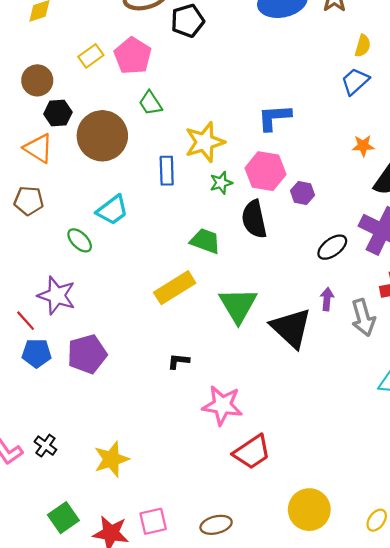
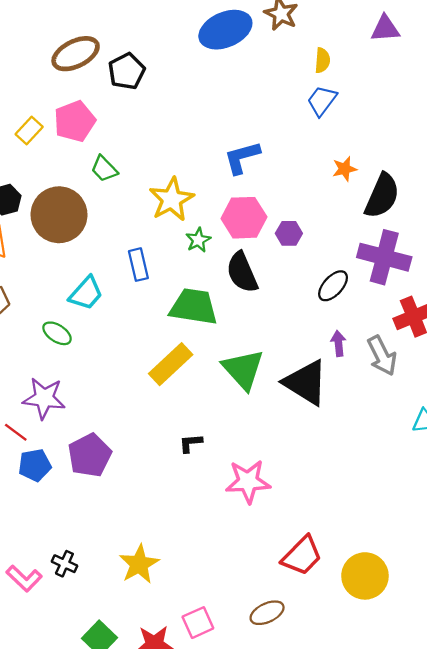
pink pentagon: (133, 56) -> (75, 121), turned 30
blue rectangle: (167, 171) -> (138, 265), moved
green trapezoid: (205, 241) -> (194, 307), size x1.4
red trapezoid: (252, 452) -> (302, 556), moved

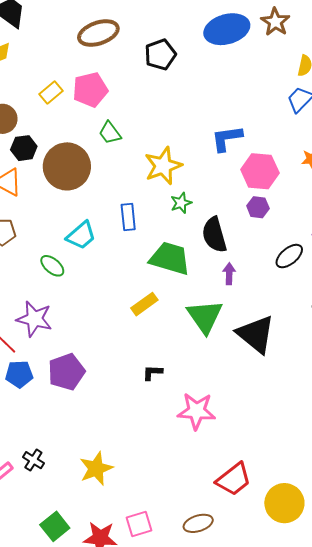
black pentagon: (127, 71) -> (160, 55), moved
pink hexagon: (244, 218) -> (260, 171), moved
purple arrow: (338, 343) -> (229, 274), moved
yellow rectangle: (171, 364) -> (144, 304), size x0.7

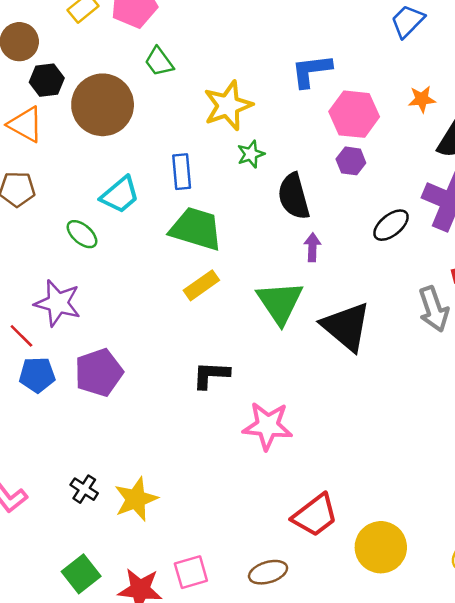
green trapezoid: (170, 258) -> (196, 229), moved
black L-shape: (153, 373) -> (211, 375), size x1.4
black cross: (33, 460) -> (84, 489), moved

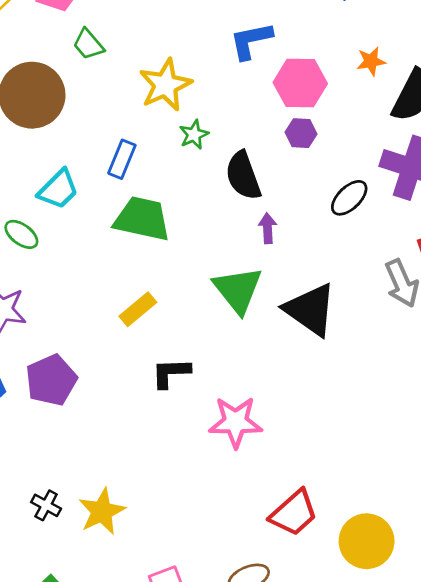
blue rectangle: (182, 172) -> (122, 159), turned 32
yellow rectangle: (201, 285) -> (138, 309), moved

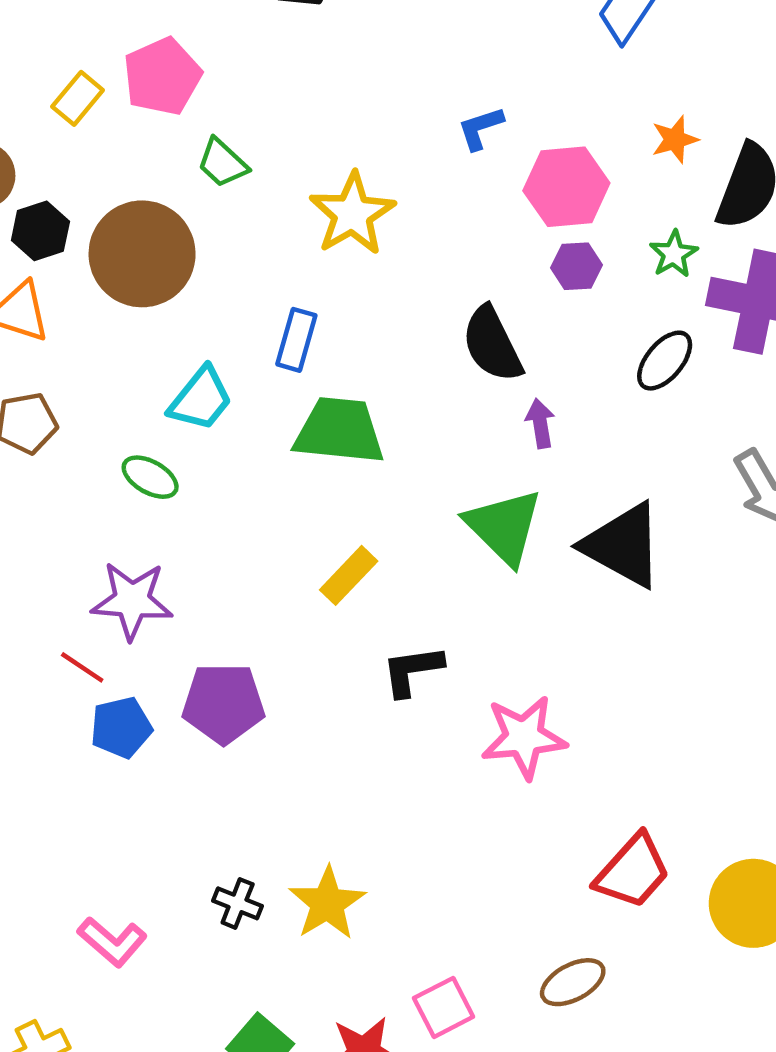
blue L-shape: (251, 41) -> (481, 128), size x0.7
green star: (194, 135) -> (674, 254), moved
purple pentagon: (51, 380) -> (223, 703), turned 30

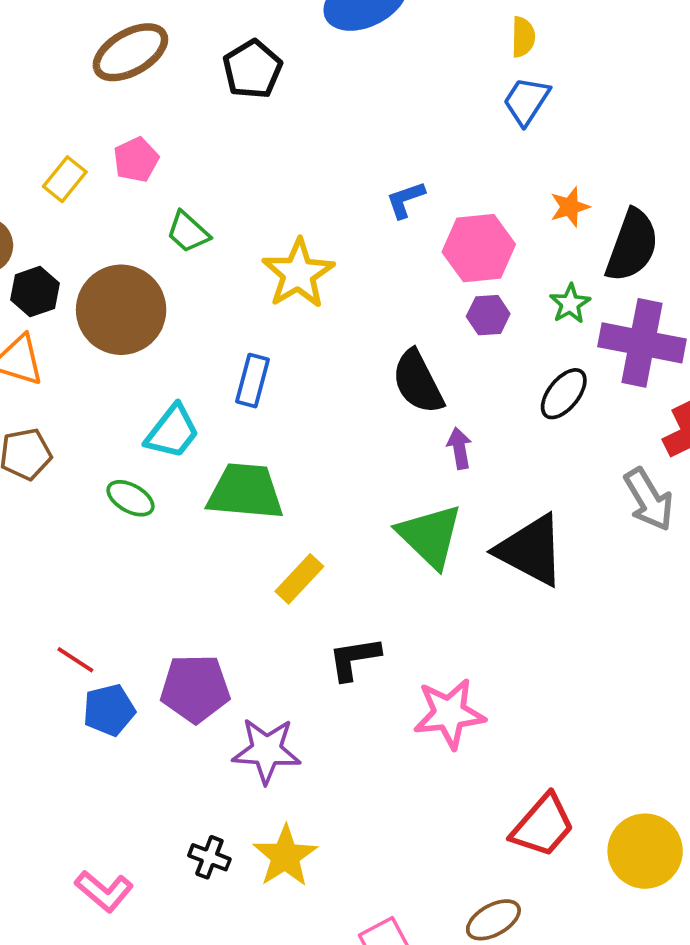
pink pentagon: (162, 76) -> (136, 160), size x0.7
green trapezoid: (339, 431) -> (245, 492), moved
purple star: (132, 601) -> (267, 751), moved

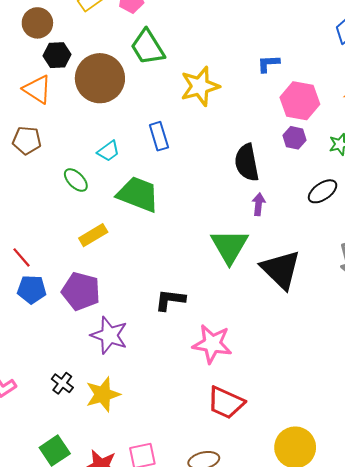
green trapezoid: (188, 232) -> (148, 47), size x1.5
blue rectangle: (252, 381) -> (159, 136), turned -48
cyan trapezoid: (172, 432) -> (108, 151), size x0.7
yellow rectangle: (299, 579) -> (93, 235), moved
red trapezoid: (543, 826) -> (226, 403), moved, turned 57

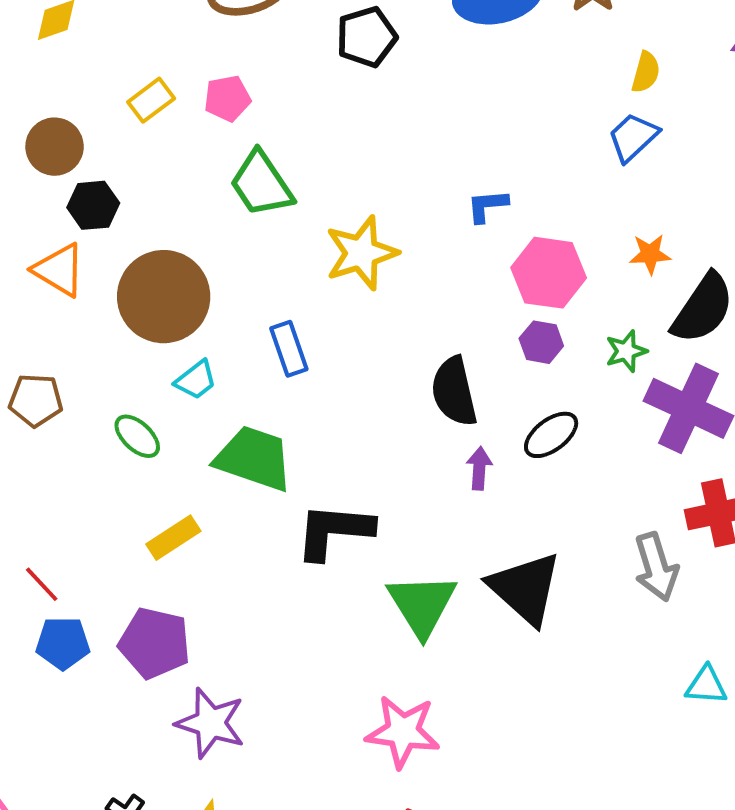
brown circle: (100, 78) -> (164, 297), moved
brown pentagon: (27, 140) -> (36, 400), moved
black ellipse: (323, 191) -> (551, 435), moved
green triangle: (229, 246) -> (422, 605), moved
black L-shape: (170, 300) -> (334, 531), moved, size x1.4

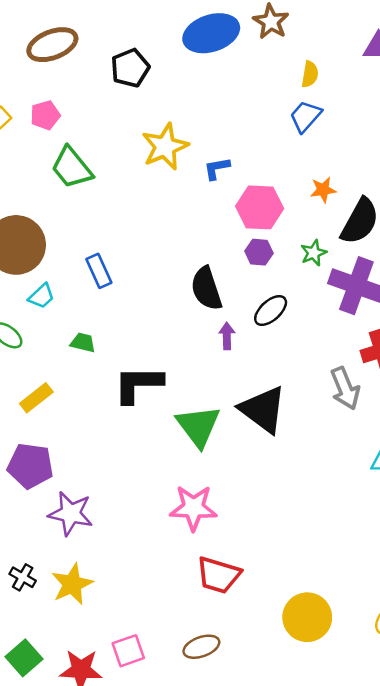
yellow star: (361, 253) -> (165, 147), moved
green trapezoid: (254, 458) -> (83, 343), size x0.5

